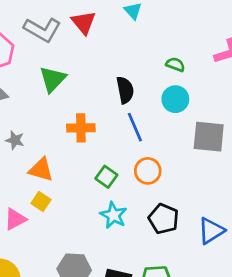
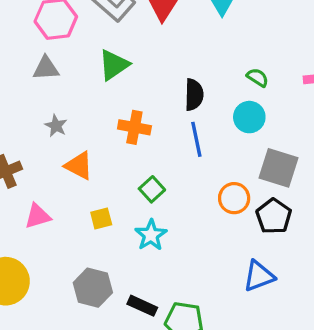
orange circle: (148, 171) -> (234, 198), moved
yellow square: (41, 202) -> (101, 219), moved, turned 30
black pentagon: (164, 219) -> (274, 216), moved

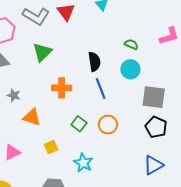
orange circle: (234, 198) -> (108, 125), moved
cyan star: (151, 235) -> (83, 163), moved

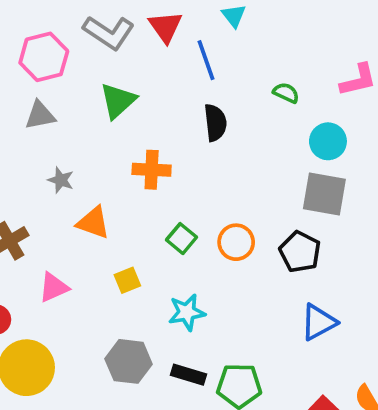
cyan circle: (130, 69) -> (328, 141), moved
blue line: (101, 89) -> (206, 60), moved
black pentagon: (156, 127) -> (300, 252), moved
cyan star: (83, 163) -> (187, 312), turned 30

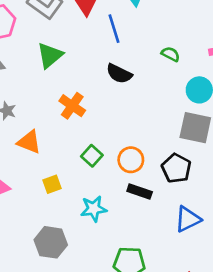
black semicircle: (215, 123) -> (119, 74), turned 120
orange cross: (152, 170) -> (72, 106), turned 30
black rectangle: (189, 375) -> (140, 192), moved

